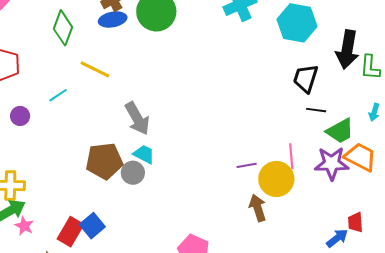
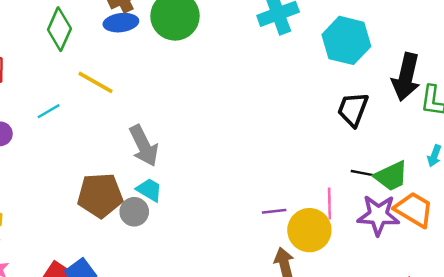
black line: (316, 110) -> (363, 173), moved

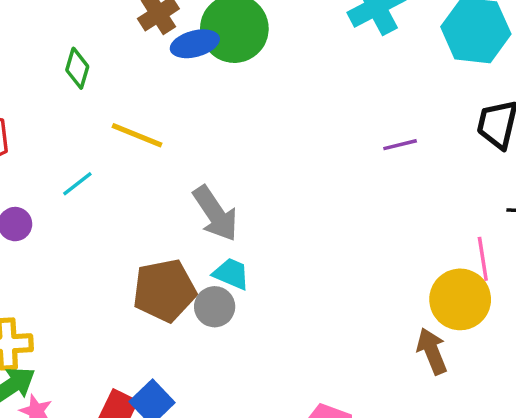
blue ellipse: (121, 23) -> (195, 44), moved
green diamond: (59, 29) -> (77, 68), size x0.7
purple line: (274, 211) -> (400, 145), moved

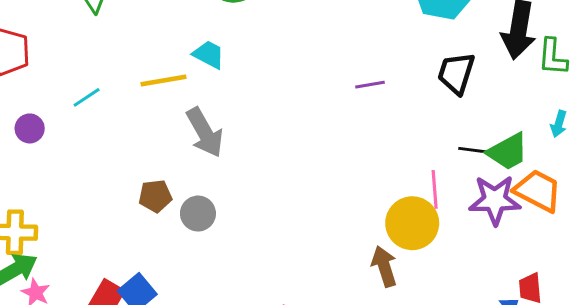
yellow line: (137, 135) -> (163, 81), moved, turned -36
cyan trapezoid: (231, 274) -> (209, 55), moved
brown pentagon: (164, 290) -> (155, 196), size x0.6

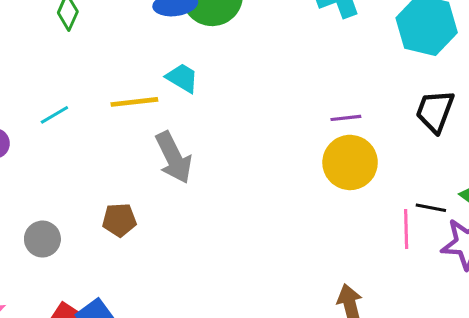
black line: (473, 150) -> (431, 208), moved
gray circle: (198, 214) -> (42, 239), moved
yellow circle: (412, 223) -> (350, 162), moved

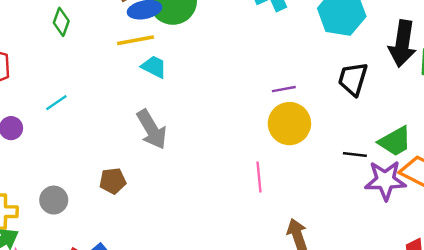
yellow line: (134, 102) -> (136, 40), moved
pink line: (406, 229) -> (259, 177), moved

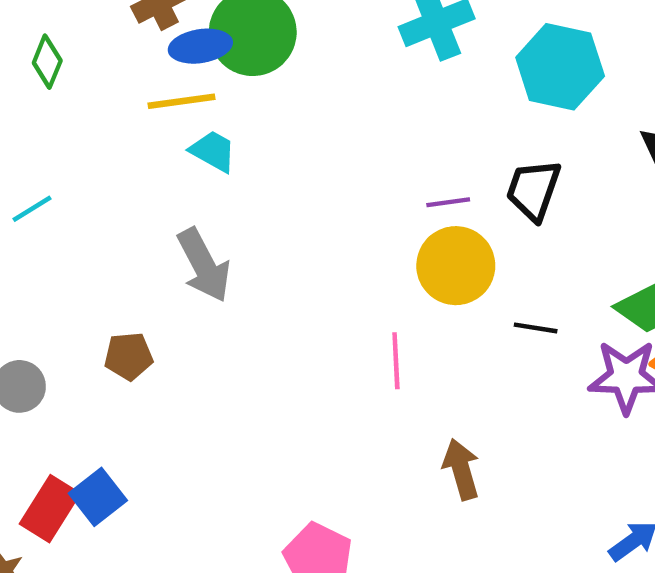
black trapezoid: (353, 79) -> (533, 190), moved
black line: (355, 155) -> (536, 328), moved

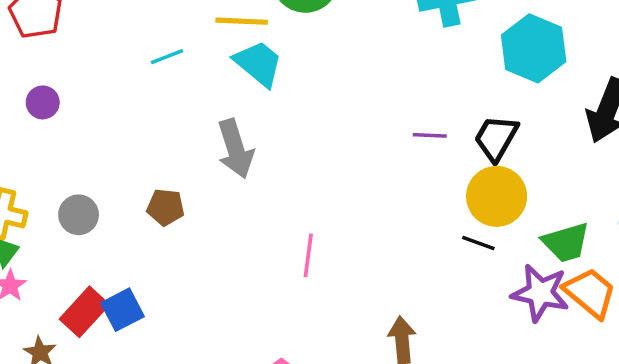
cyan trapezoid: (213, 151) -> (258, 64), size x1.4
cyan line: (32, 209) -> (167, 57), moved
yellow circle: (456, 266) -> (497, 196), moved
pink line: (396, 361) -> (308, 255), moved

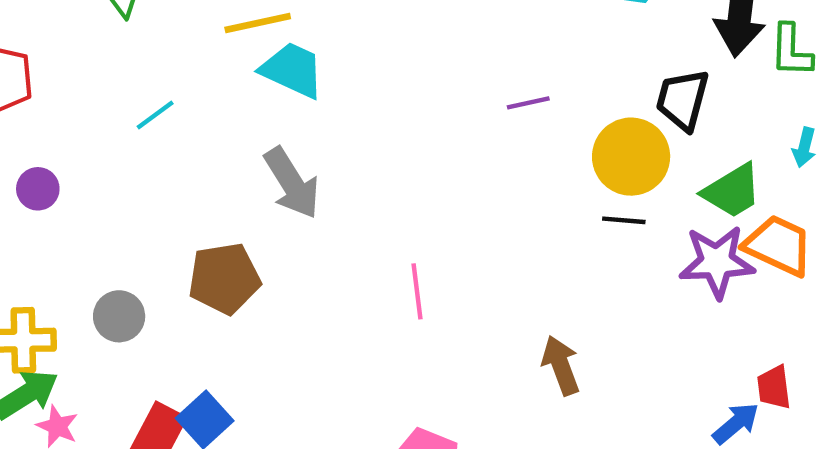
cyan line: (167, 57) -> (155, 115), moved
black trapezoid: (496, 138) -> (682, 100), moved
brown pentagon: (166, 207) -> (224, 278), size x1.5

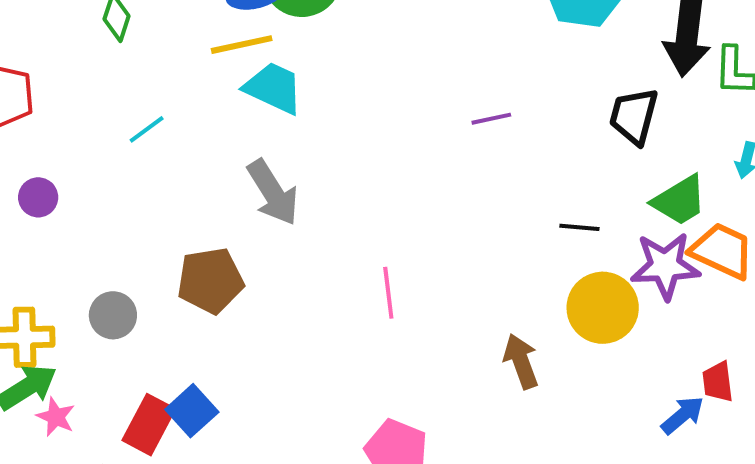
yellow circle: (631, 157) -> (603, 308), moved

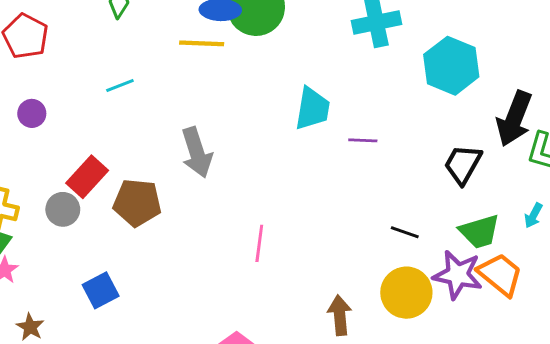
cyan trapezoid: (274, 88) -> (312, 109), moved, turned 60
red rectangle: (149, 425) -> (87, 177), moved

